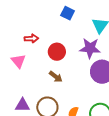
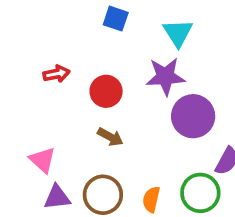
pink triangle: (18, 61) -> (43, 160), moved

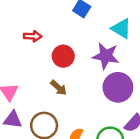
cyan triangle: (178, 33) -> (121, 29), turned -40

